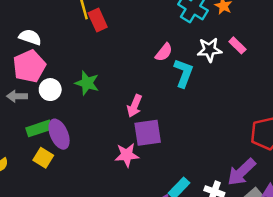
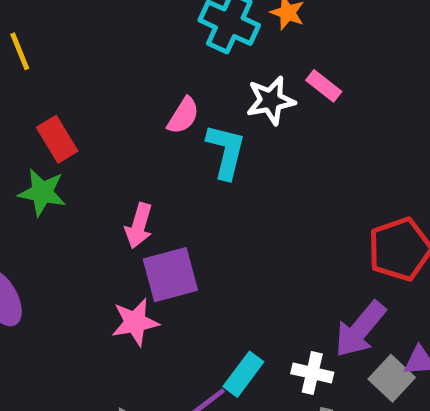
red rectangle: (98, 20) -> (57, 139), moved

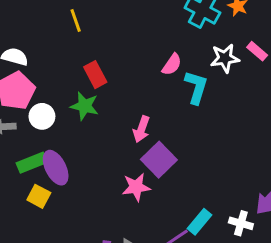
purple square: (170, 275) -> (159, 160), turned -32

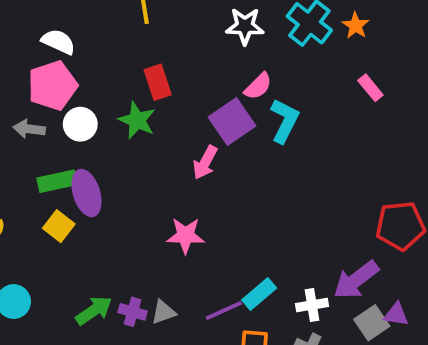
white star: (225, 58) -> (245, 26), moved
purple square: (159, 160) -> (232, 121), moved
white cross: (241, 223) -> (312, 305), turned -35

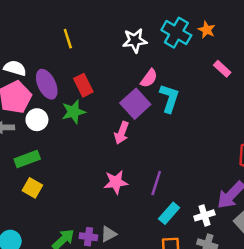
green star: (137, 120) -> (73, 112), turned -30
purple ellipse: (86, 193) -> (47, 84), moved
purple line: (224, 311) -> (156, 183), moved, turned -40

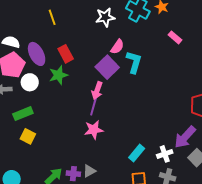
purple line: (156, 183) -> (94, 106), moved

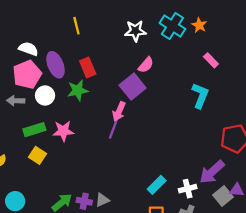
cyan L-shape: (134, 62) -> (200, 96), moved
pink star: (94, 130) -> (63, 131), moved

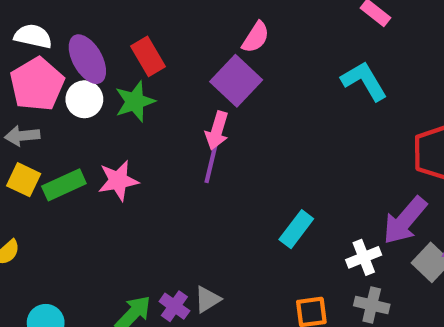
white circle: (45, 95) -> (84, 99), moved
cyan L-shape: (200, 96) -> (364, 81), turned -45
yellow square: (38, 155) -> (24, 180), moved
cyan rectangle: (157, 185) -> (296, 229), moved
purple cross: (84, 201) -> (174, 306), turned 32

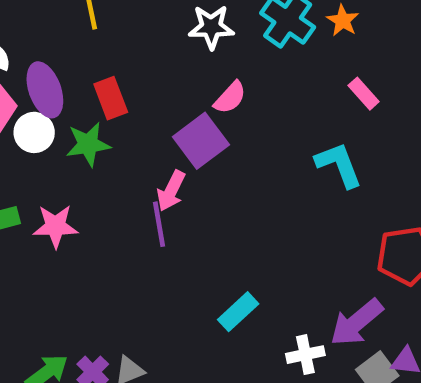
purple line: (211, 163) -> (159, 224), turned -33

